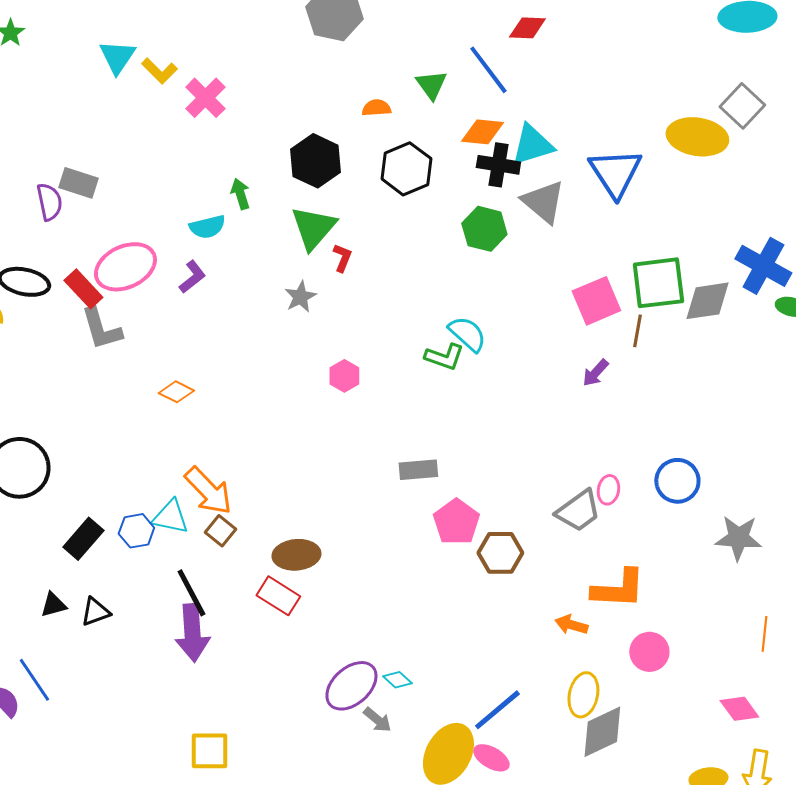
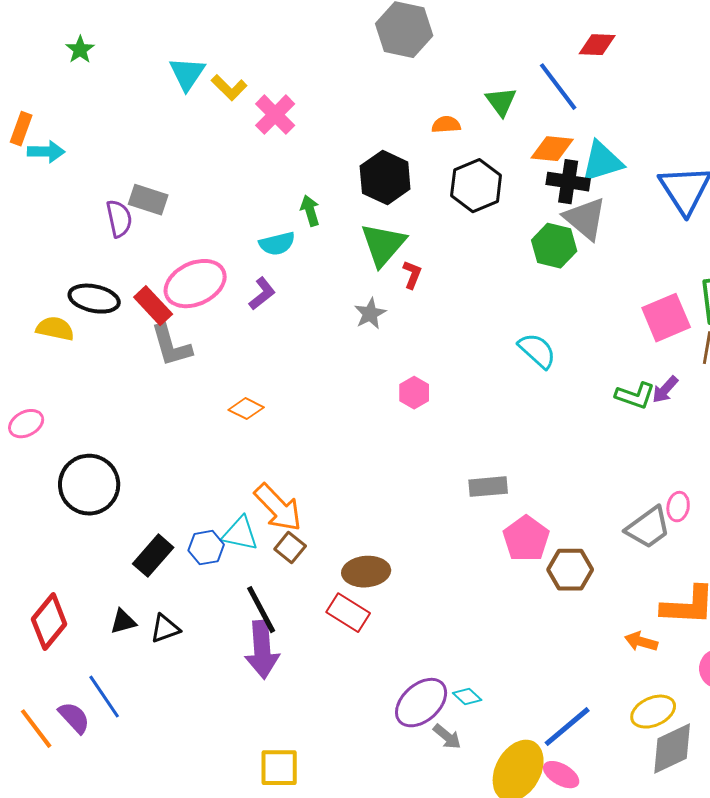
gray triangle: (543, 202) -> (585, 219), moved
green L-shape: (444, 357) -> (635, 396), moved
yellow ellipse: (583, 695) -> (653, 712), turned 54

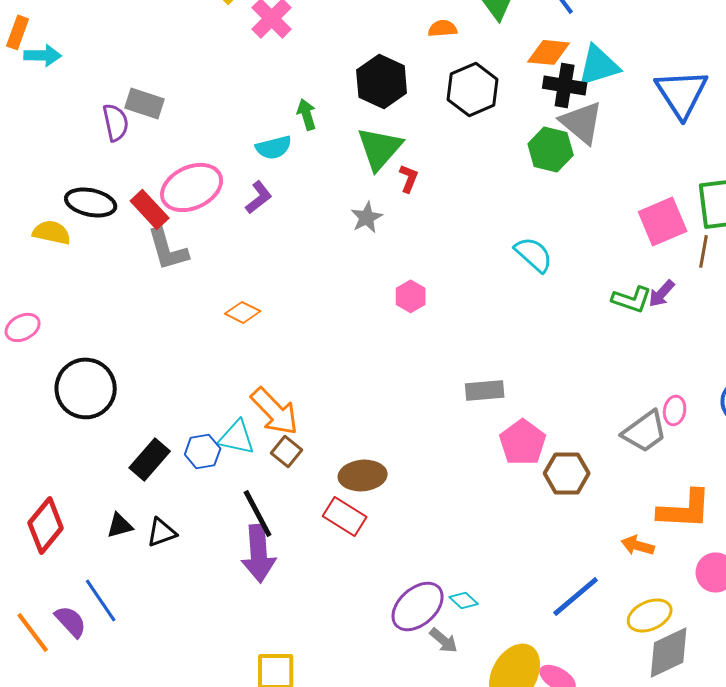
blue line: (567, 727) -> (576, 596), moved

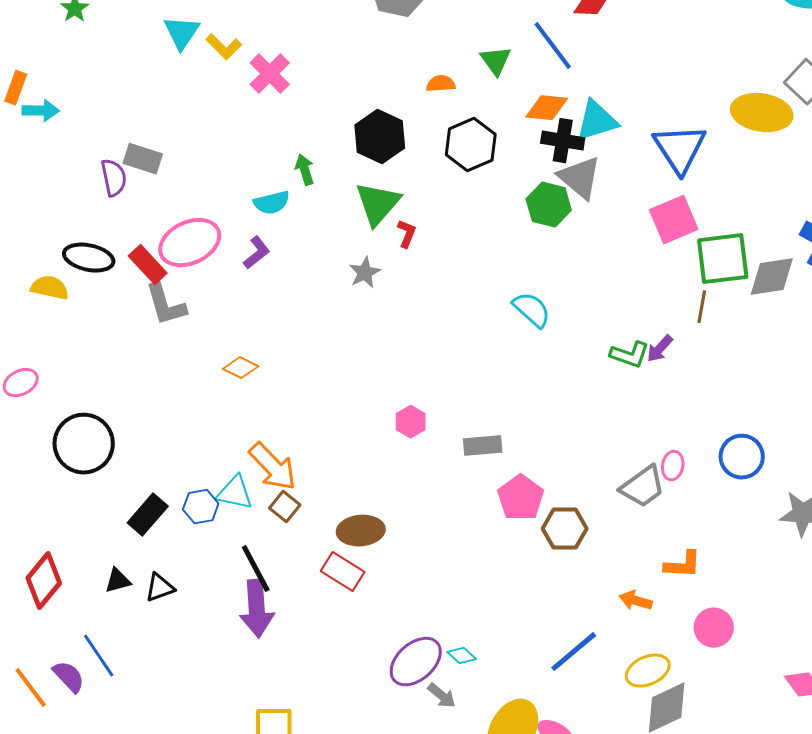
pink square: (663, 221) -> (674, 220), moved
pink hexagon: (411, 296) -> (411, 422), moved
orange L-shape: (685, 509) -> (683, 565), size x0.7

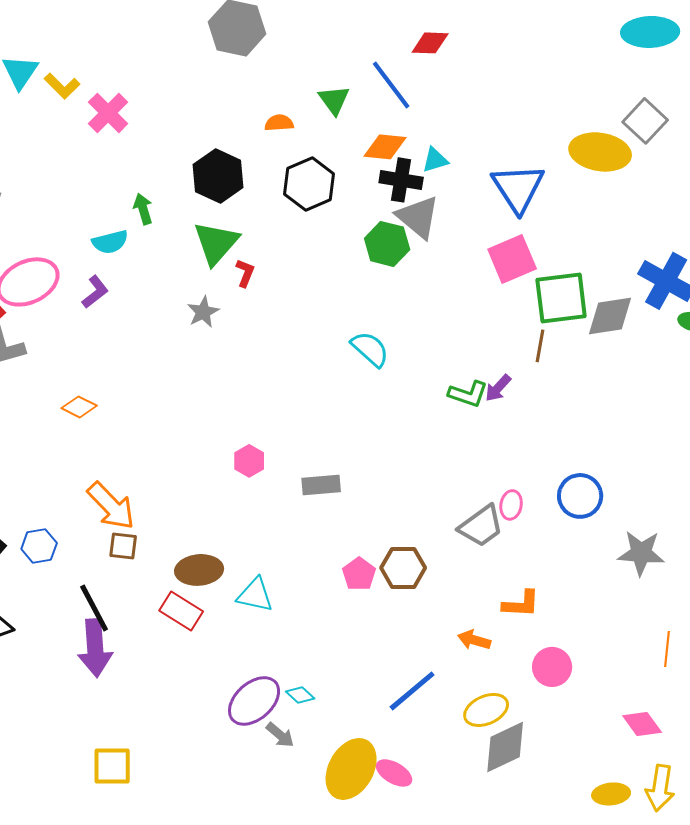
cyan triangle: (597, 121) -> (435, 160), size x0.6
cyan triangle: (235, 493) -> (255, 595), moved
pink pentagon: (521, 498) -> (359, 574), moved, size x0.7
brown square: (285, 507) -> (123, 546), turned -32

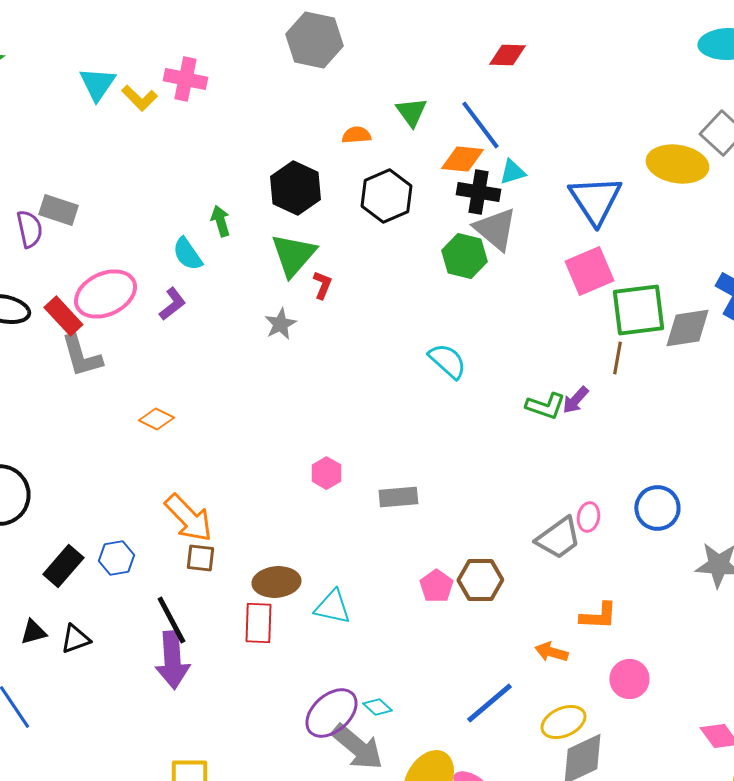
blue line: (391, 85) -> (480, 125), moved
pink cross: (108, 113) -> (185, 79), moved, turned -33
cyan semicircle: (110, 242) -> (187, 254), turned 69
red rectangle: (181, 611) -> (258, 623), turned 60
gray arrow: (280, 735) -> (357, 747), size x1.8

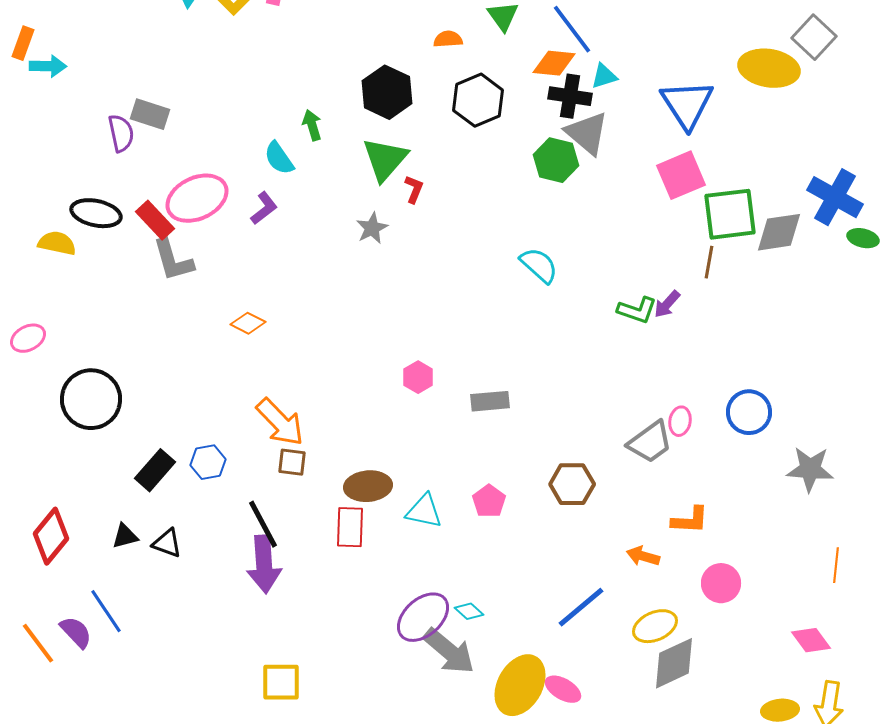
pink pentagon: (436, 586) -> (489, 501), moved
black triangle: (75, 639) -> (167, 543), turned 40

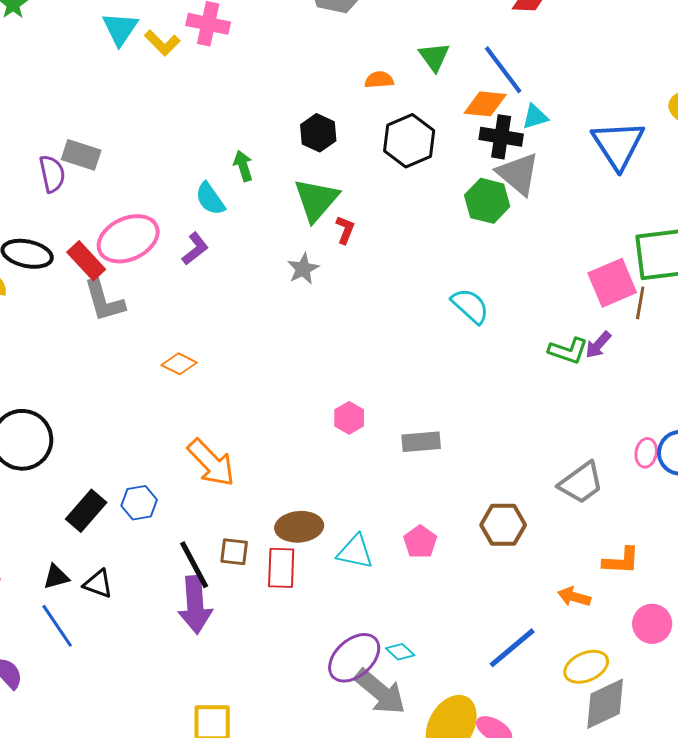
black hexagon: (387, 92) -> (318, 133), size x0.7
pink square: (681, 175) -> (612, 283), moved
pink ellipse: (680, 421) -> (646, 453), moved
brown square: (292, 462) -> (234, 552), moved
blue line: (106, 611) -> (57, 626), moved

